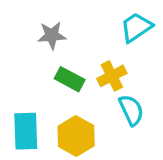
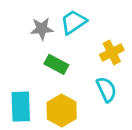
cyan trapezoid: (136, 27) -> (73, 22), moved
yellow cross: (112, 76) -> (112, 52), moved

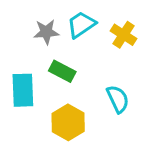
yellow cross: (112, 52) -> (124, 35), moved, turned -30
cyan rectangle: (21, 107) -> (23, 90), moved

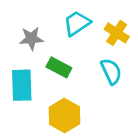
gray star: (46, 32) -> (31, 38), moved
cyan semicircle: (118, 99) -> (111, 71), moved

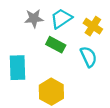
gray star: (31, 38) -> (34, 18), moved
green rectangle: (59, 67) -> (56, 45), moved

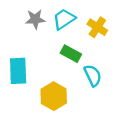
green rectangle: (56, 45) -> (71, 54), moved
cyan semicircle: (89, 57) -> (93, 75), moved

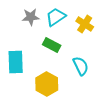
green rectangle: (71, 54) -> (52, 45), moved

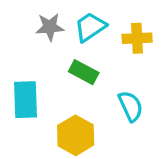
yellow cross: (85, 24) -> (137, 38), turned -36

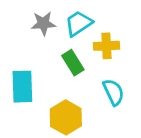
yellow cross: (137, 38) -> (107, 46), moved
green rectangle: (84, 72) -> (73, 63), turned 30

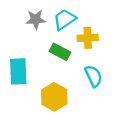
green rectangle: (73, 63) -> (60, 52), turned -30

